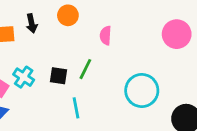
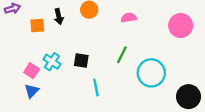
pink semicircle: (106, 35) -> (129, 18), moved, turned 77
green line: (85, 69) -> (122, 55), moved

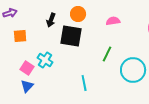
black arrow: (59, 16) -> (51, 20), turned 32
orange square: (37, 26) -> (20, 36), moved
black square: (81, 61) -> (71, 36), moved, size x1.6

